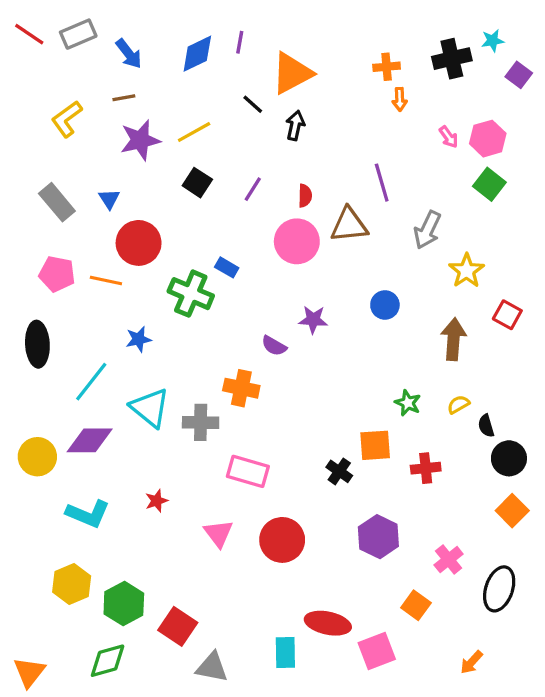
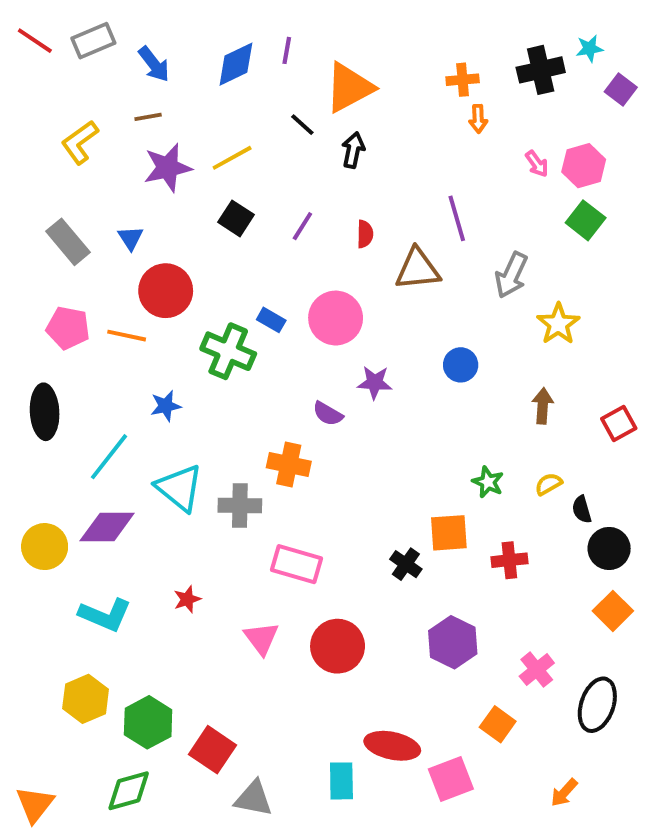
pink circle: (297, 241) -> (336, 318), moved
red square: (507, 315) -> (619, 423), moved, turned 32
brown arrow: (453, 339) -> (543, 406), size x0.7

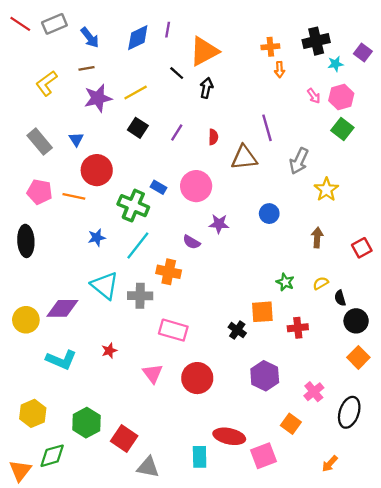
cyan star: (590, 48) -> (335, 64), moved
cyan line: (109, 457) -> (138, 246), moved
yellow hexagon: (86, 699) -> (33, 413), moved
green diamond: (129, 791) -> (52, 456), moved

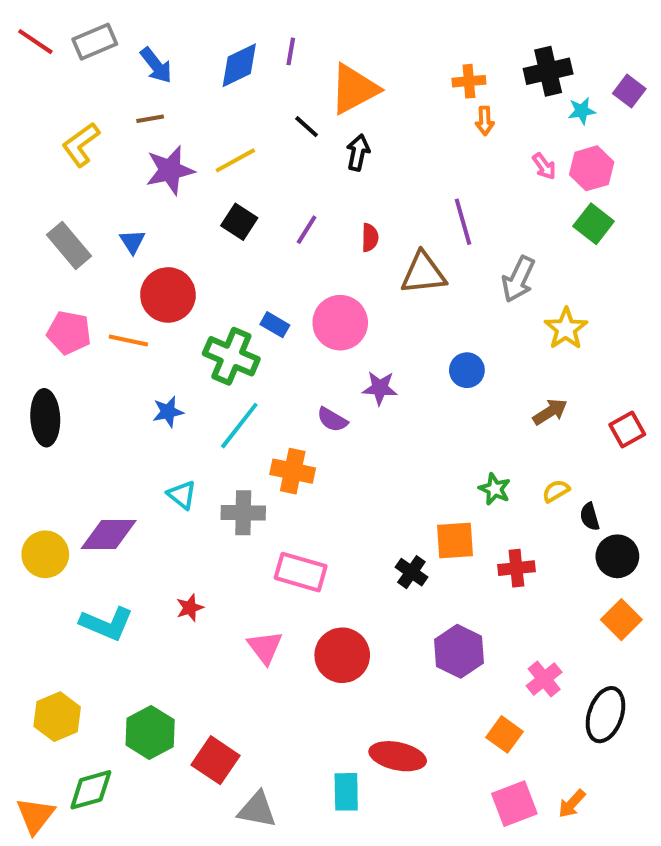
brown arrow: (317, 238) -> (550, 412), turned 54
cyan triangle: (105, 285) -> (182, 495), size x0.6
pink square: (264, 456) -> (514, 804), moved

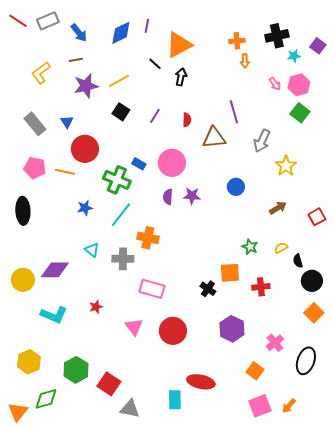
purple semicircle: (332, 420) -> (168, 197), moved, turned 63

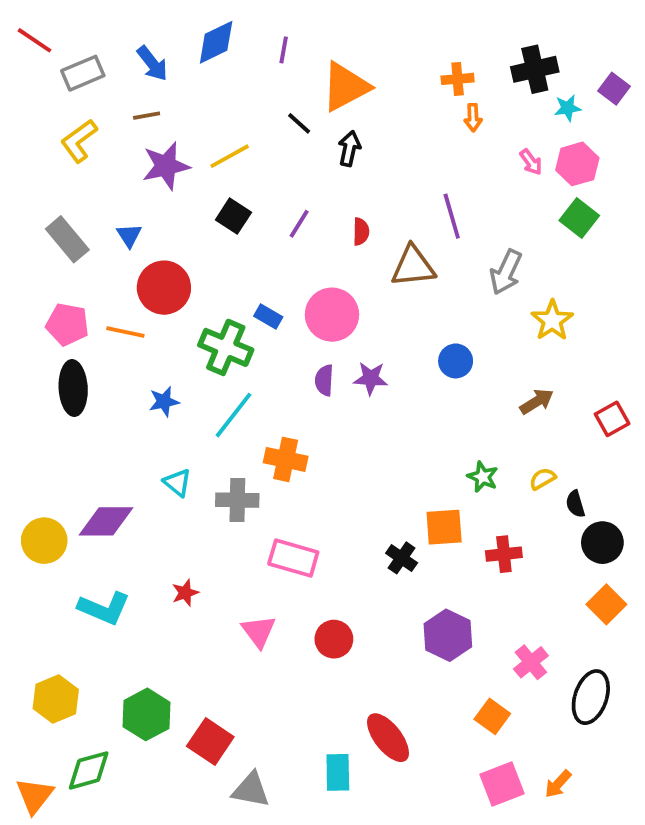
gray rectangle: (48, 21) -> (83, 73), moved
blue diamond: (121, 33) -> (216, 42), moved
black ellipse: (23, 211) -> (73, 388), moved
red circle: (173, 331) -> (334, 639), size x0.7
red ellipse: (201, 382) -> (388, 738), turned 40

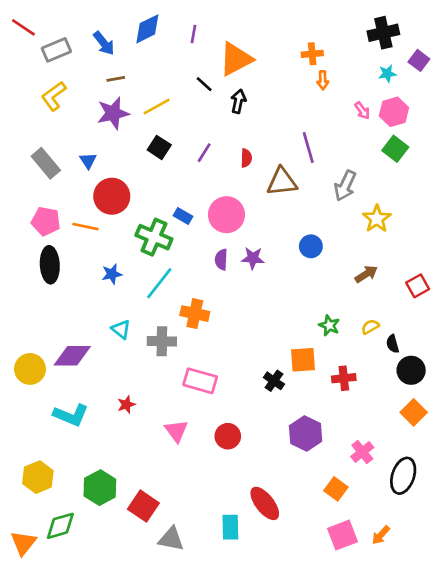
black cross: (535, 69) -> (383, 33), moved
brown line: (147, 116) -> (116, 79), moved

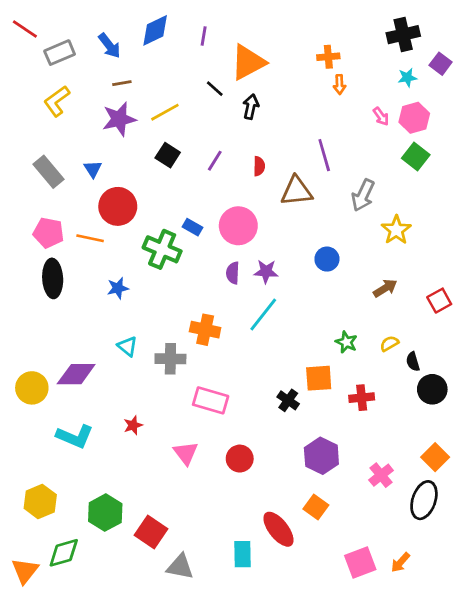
cyan line: (159, 283) -> (263, 314), moved
orange square: (414, 412) -> (435, 457), moved
orange square: (336, 489) -> (316, 507), moved

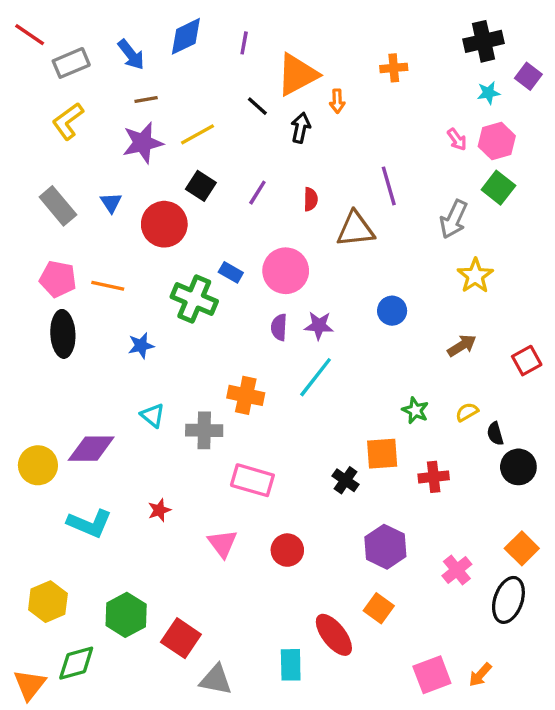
orange arrow: (339, 84) -> (337, 101), moved
gray arrow: (363, 195) -> (454, 219), moved
red circle: (118, 206) -> (164, 224), moved

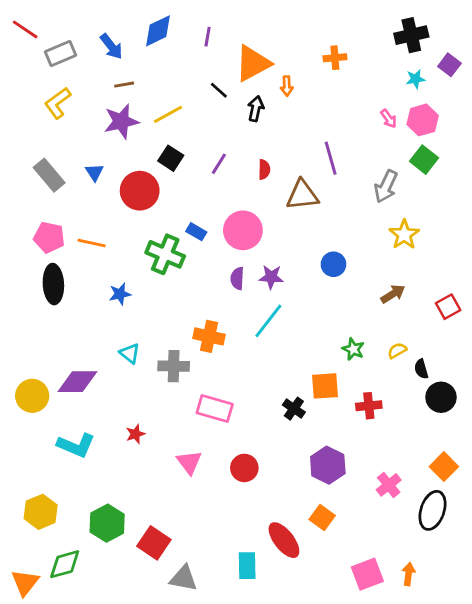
orange arrow: (480, 675) -> (408, 574), turned 145

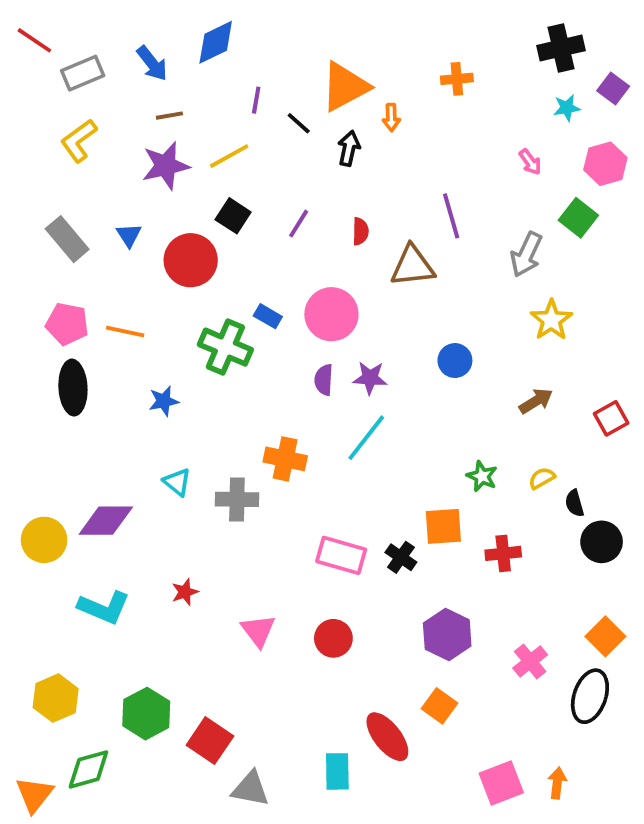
purple line: (208, 37) -> (256, 100), moved
pink hexagon: (423, 120) -> (605, 164), moved
pink rectangle: (215, 409) -> (341, 555), moved

